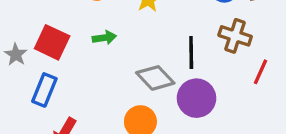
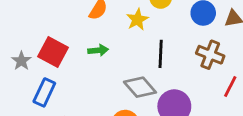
black line: (191, 53) -> (161, 54), moved

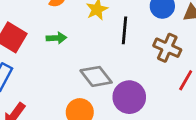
black line: (161, 54) -> (124, 30), moved

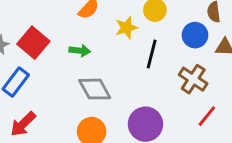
gray diamond: (96, 76) -> (95, 89), moved

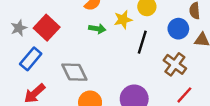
green arrow: (80, 51) -> (97, 29), moved
gray diamond: (95, 89) -> (74, 72), moved

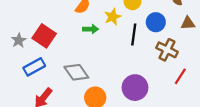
blue circle: (178, 29) -> (156, 22), moved
blue rectangle: (31, 59) -> (34, 67), turned 30

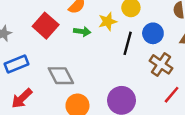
red square: (44, 36) -> (46, 26), moved

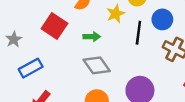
green arrow: (82, 31) -> (92, 37), moved
gray diamond: (61, 76) -> (97, 65), moved

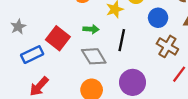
red square: (54, 26) -> (58, 38), moved
black line: (138, 33) -> (122, 40), moved

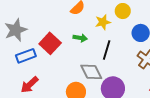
gray star: (18, 27) -> (16, 30), size x1.6
gray diamond: (94, 56) -> (91, 72), moved

